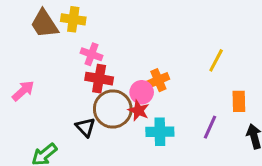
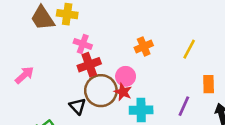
red cross: (99, 79) -> (89, 65), turned -30
orange cross: (158, 80) -> (144, 47), moved

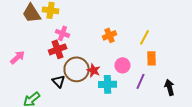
red cross: (89, 65) -> (58, 49), moved
pink circle: (126, 76) -> (123, 65), moved
orange rectangle: (209, 84) -> (152, 58), moved

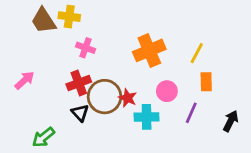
orange cross: (110, 35) -> (149, 50), size x1.6
red cross: (58, 49) -> (79, 83), moved
black arrow: (170, 87) -> (231, 121), turned 42

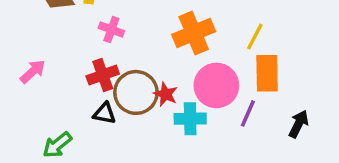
orange rectangle: (206, 82) -> (267, 73), size x1.5
pink circle: (167, 91) -> (216, 85), size x1.6
black triangle: (80, 113) -> (104, 113), turned -36

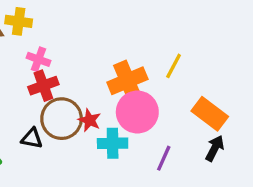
orange cross: (194, 33) -> (127, 81), moved
orange rectangle: (267, 73) -> (210, 114), moved, turned -52
red cross: (103, 75) -> (43, 86), moved
purple line: (248, 113) -> (164, 158), moved

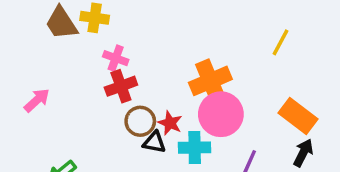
yellow line: (174, 66) -> (280, 42), moved
brown circle: (62, 119) -> (140, 121), size x0.7
black triangle: (32, 138) -> (154, 142), moved

